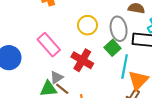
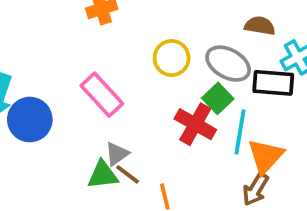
gray ellipse: (119, 29) -> (228, 64), turned -50
red cross: (82, 60) -> (195, 124), moved

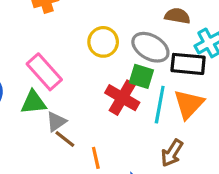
green square: (218, 98) -> (141, 76), turned -30
orange triangle: (266, 156) -> (189, 104), moved
green triangle: (103, 175) -> (33, 102), moved

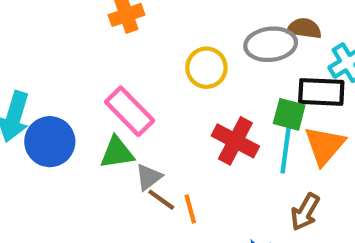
gray ellipse: (150, 47) -> (271, 44), moved, turned -33
green square: (141, 76) -> (289, 114), moved
orange line: (96, 158) -> (190, 209), moved

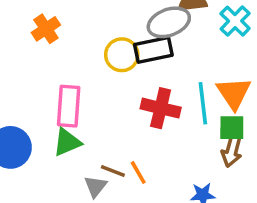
black rectangle: (321, 92) -> (153, 50), moved
pink rectangle: (130, 111) -> (69, 106), turned 63
green square: (289, 114) -> (232, 128), moved
gray triangle: (149, 177) -> (95, 186), moved

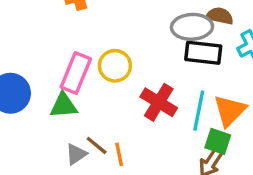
black rectangle: (153, 50) -> (203, 53), moved
yellow circle: (122, 55) -> (115, 66), moved

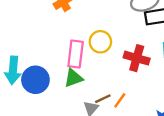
brown line: (97, 145) -> (103, 99), turned -49
orange line: (119, 154) -> (120, 100), turned 63

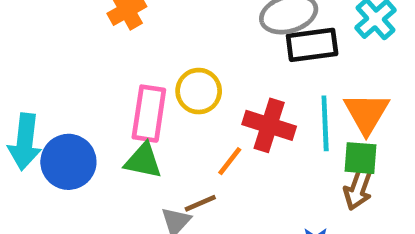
green triangle: (73, 78) -> (143, 161), turned 30
orange line: (120, 100) -> (230, 161), moved

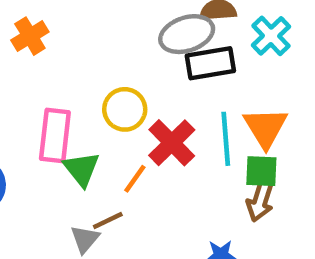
yellow circle: (199, 91) -> (125, 109), moved
red cross: (269, 125) -> (172, 143), turned 30
green triangle: (143, 161) -> (81, 169), moved, turned 42

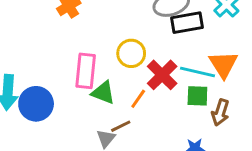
cyan line: (226, 139) -> (198, 72), turned -72
green triangle: (81, 169) -> (103, 93), turned -30
green square: (261, 171) -> (197, 96), moved

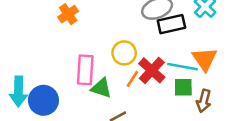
orange line: (138, 99) -> (132, 79), moved

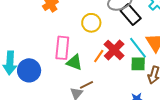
black rectangle: (171, 24) -> (131, 15), turned 60
yellow circle: (124, 53) -> (91, 23), moved
cyan line: (182, 67) -> (138, 48), turned 40

